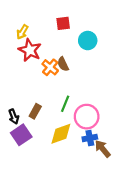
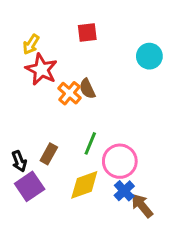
cyan circle: (88, 41) -> (149, 56), moved
blue cross: (90, 138) -> (124, 191), turned -32

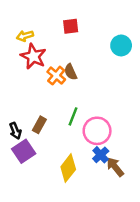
yellow arrow: (31, 44) -> (25, 36), turned 42
yellow diamond: (84, 185) -> (68, 168), moved, turned -32

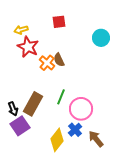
brown rectangle: (39, 125) -> (33, 104), size x1.6
blue cross: (101, 155) -> (75, 130), moved

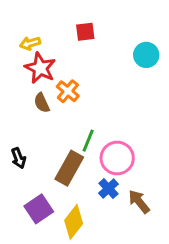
brown semicircle: (59, 60) -> (42, 103), moved
brown rectangle: (33, 104) -> (69, 168), moved
purple square: (20, 126) -> (39, 209), moved
yellow diamond: (57, 140) -> (74, 222), moved

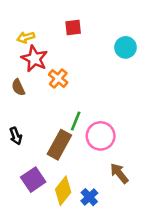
brown semicircle: (42, 103) -> (18, 87), moved
blue cross: (108, 189) -> (89, 197), moved

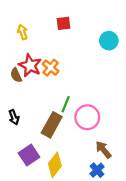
yellow arrow: (26, 37) -> (23, 32), turned 88
red star: (34, 59) -> (30, 65), moved
blue cross: (89, 197) -> (97, 170), moved

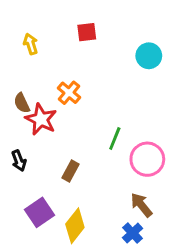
red star: (30, 65) -> (41, 119), moved
green line: (66, 104) -> (115, 138), moved
pink circle: (87, 117) -> (147, 159), moved
brown rectangle: (52, 125) -> (70, 171), size x0.6

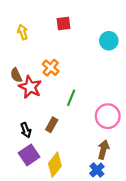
green line: (115, 138) -> (71, 98), moved
black arrow: (19, 161) -> (26, 130), moved
brown arrow: (141, 205) -> (103, 150), turned 54

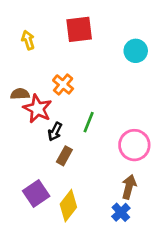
red square: (64, 23) -> (79, 29), size x1.5
brown semicircle: (16, 75) -> (20, 94), turned 112
black arrow: (26, 130) -> (55, 132), moved, turned 48

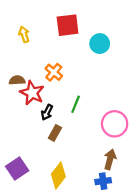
cyan circle: (136, 51) -> (100, 44), moved
purple square: (36, 193) -> (17, 169), moved
blue cross: (121, 212) -> (103, 181), turned 35

